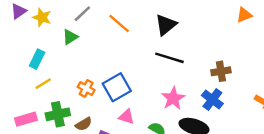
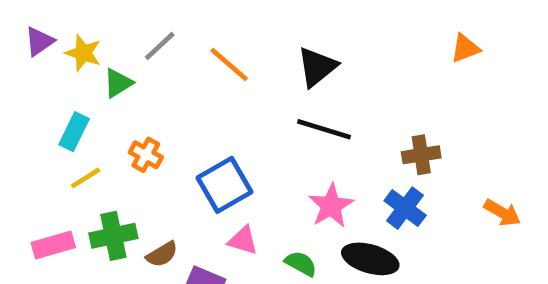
green triangle: (70, 37) -> (118, 83), moved
orange cross: (86, 89) -> (146, 155), moved

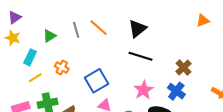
gray line: (160, 46) -> (76, 30), moved, turned -63
yellow star: (83, 53) -> (13, 38), moved
brown cross: (421, 155) -> (183, 68), turned -35

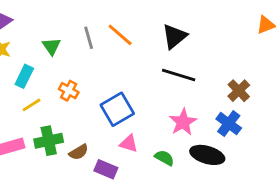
green triangle: (49, 36) -> (52, 46), turned -32

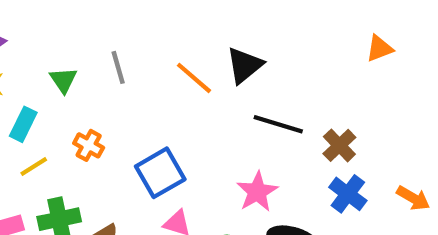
orange line: (120, 35) -> (194, 78), moved
black line: (179, 75) -> (278, 124), moved
blue cross: (229, 124) -> (348, 194), moved

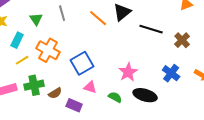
black line: (278, 124) -> (151, 29), moved
orange cross: (89, 145) -> (48, 50), size x1.6
brown cross: (339, 145) -> (182, 40), moved

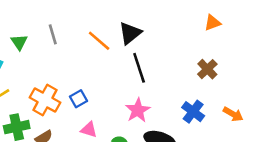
black line: (151, 29) -> (139, 68), moved, turned 55
orange cross: (48, 50) -> (45, 100), moved
blue square: (82, 63) -> (78, 99), size x0.6

